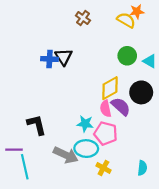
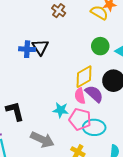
cyan ellipse: (86, 149) -> (94, 127), moved

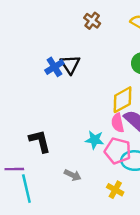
blue cross: (27, 49) -> (54, 67), turned -35
gray arrow: (42, 140) -> (73, 175), size x0.6

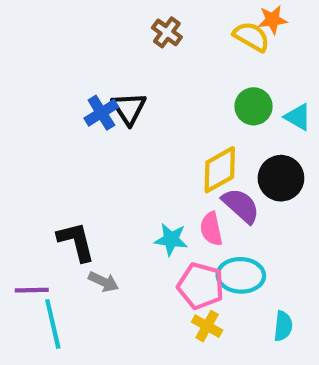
pink semicircle: (118, 123) -> (211, 229), moved
pink pentagon: (118, 151) -> (201, 286), moved
gray arrow: (73, 175) -> (104, 282), moved

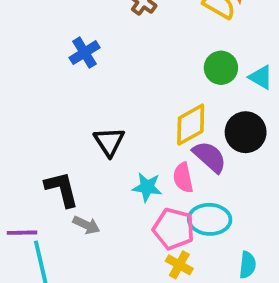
black triangle: (129, 108) -> (109, 142), moved
blue cross: (101, 113) -> (85, 53), moved

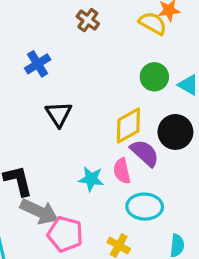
black triangle: (109, 142) -> (59, 114), moved
gray arrow: (86, 225) -> (39, 211), size x1.6
pink pentagon: (174, 229) -> (65, 234), moved

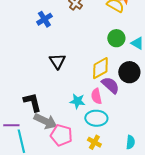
blue cross: (38, 64) -> (44, 19), moved
cyan ellipse: (145, 207) -> (96, 118), moved

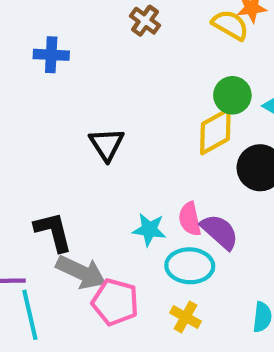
blue cross: (44, 19) -> (51, 55), moved, turned 35
yellow diamond: (100, 68) -> (215, 132), moved
purple semicircle: (110, 85) -> (220, 232), moved

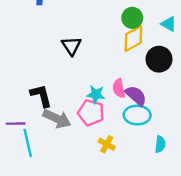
green circle: (232, 95) -> (132, 18), moved
cyan ellipse: (190, 266) -> (137, 115), moved
pink pentagon: (115, 302) -> (91, 113), moved
yellow cross: (186, 317) -> (107, 144), moved

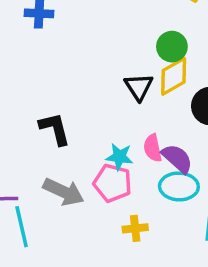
black triangle: (71, 46) -> (139, 87), moved
black L-shape: (41, 96) -> (55, 129), moved
yellow cross: (107, 144) -> (135, 228), turned -35

